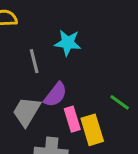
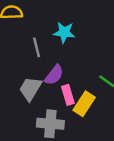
yellow rectangle: (92, 130) -> (84, 104), turned 50

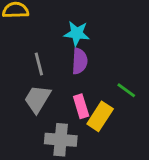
gray line: (37, 47) -> (39, 64), moved
purple semicircle: (54, 75) -> (80, 61), moved, turned -35

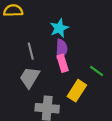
cyan star: (77, 33) -> (59, 28), turned -30
pink rectangle: (81, 106) -> (63, 63), moved

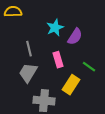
purple semicircle: (61, 49) -> (75, 37), moved, turned 30

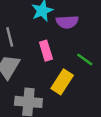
purple semicircle: (75, 37) -> (67, 22), turned 54

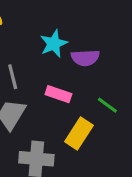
pink rectangle: (46, 51) -> (58, 94), turned -54

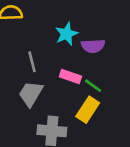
green line: (107, 105) -> (93, 86), moved

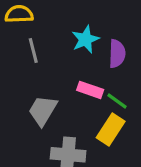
purple semicircle: (93, 46) -> (117, 54), turned -85
gray line: (32, 62) -> (33, 50), moved

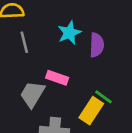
pink rectangle: (90, 90) -> (57, 78), moved
green line: (117, 101) -> (104, 97), moved

